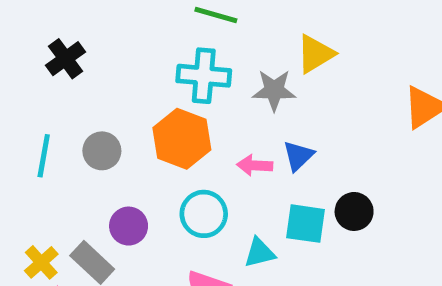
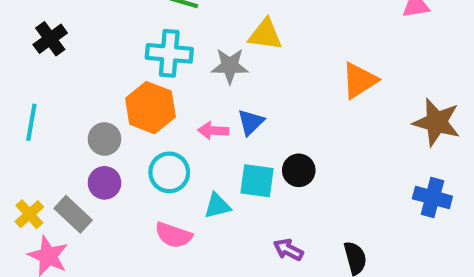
yellow triangle: (315, 54) -> (265, 35), turned 39
gray circle: (102, 151) -> (104, 139), moved

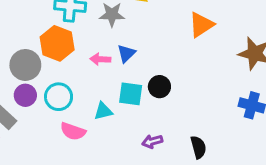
gray circle: (104, 139) -> (25, 65), size x1.4
cyan circle: (169, 172) -> (59, 97), moved
purple arrow: (288, 250) -> (152, 141), turned -42

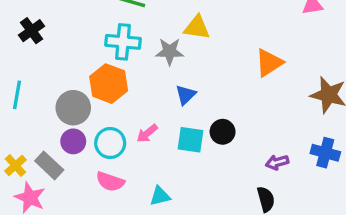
pink arrow: (100, 59) -> (147, 133), moved, turned -42
cyan triangle: (103, 111) -> (160, 196), moved
pink semicircle: (73, 131) -> (110, 182), moved
purple arrow: (152, 141) -> (277, 162), moved

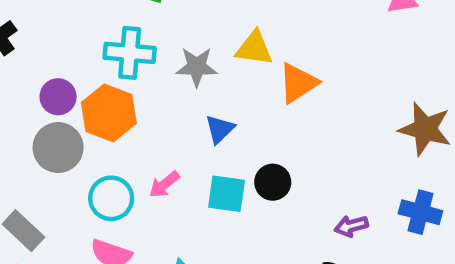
yellow triangle: (197, 27) -> (254, 48), moved
orange triangle: (269, 63) -> (298, 83), moved
purple circle: (73, 141) -> (58, 97), moved

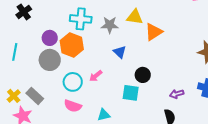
blue triangle: (220, 129) -> (120, 52), turned -32
cyan square: (227, 194) -> (131, 93), moved

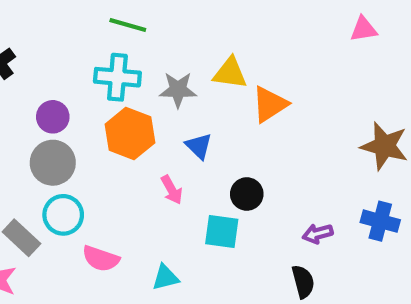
orange hexagon: (72, 45) -> (130, 133), moved
pink arrow: (96, 76) -> (172, 190), moved, turned -80
cyan circle: (73, 82) -> (63, 215), moved

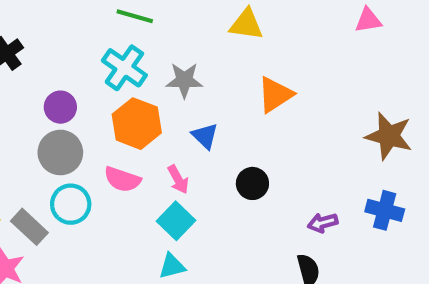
yellow triangle: (230, 73) -> (246, 24), moved
cyan cross: (117, 77) -> (124, 68), turned 30
cyan square: (222, 232) -> (176, 221), moved, turned 36
pink semicircle: (101, 259) -> (122, 179), moved

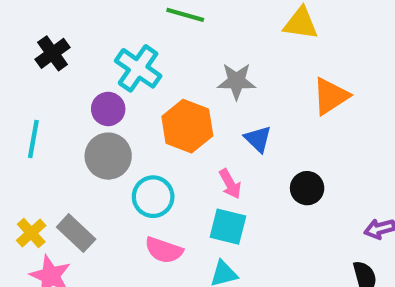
cyan cross: (124, 68) -> (138, 68), moved
pink semicircle: (122, 179) -> (164, 250), moved
cyan circle: (71, 204) -> (153, 197), moved
cyan square: (176, 221) -> (228, 227), turned -30

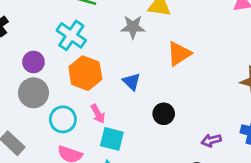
cyan cross: (138, 68) -> (71, 35), moved
gray star: (236, 81) -> (133, 27), moved
pink arrow: (230, 184) -> (98, 114), moved

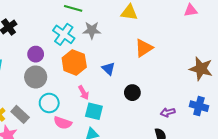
gray star: (133, 27) -> (92, 30), moved
cyan circle: (63, 119) -> (49, 103), moved

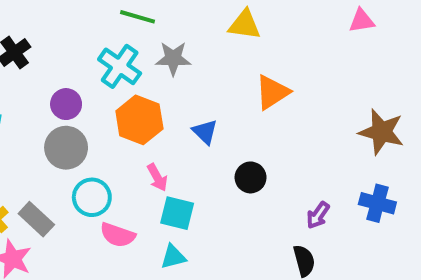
purple arrow: (168, 112) -> (318, 215), turned -40

